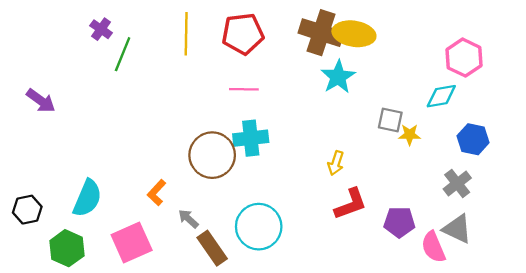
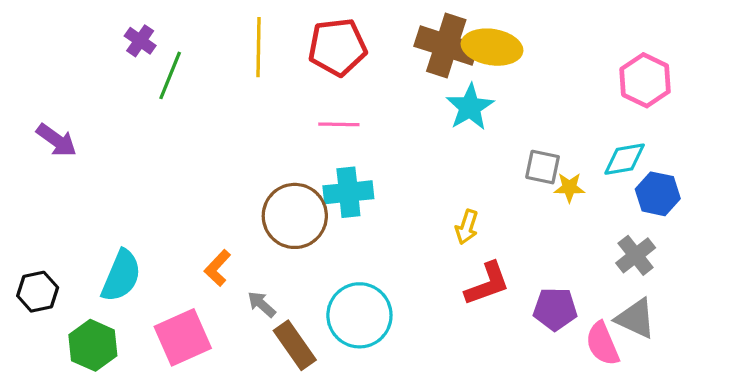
cyan diamond: (441, 96) -> (625, 159), moved

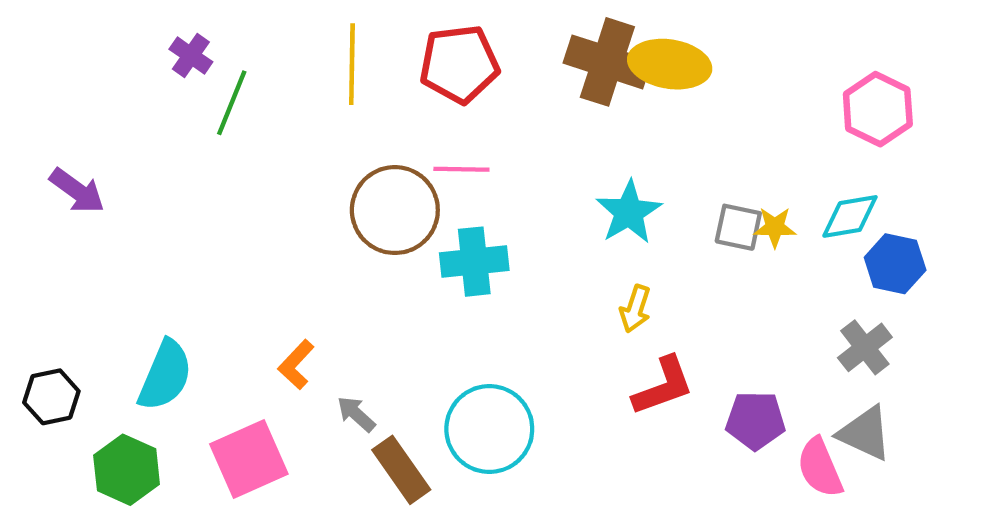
cyan star: (470, 107) -> (629, 212), moved
yellow star: (569, 188) -> (775, 227), moved
brown circle: (295, 216) -> (395, 210), moved

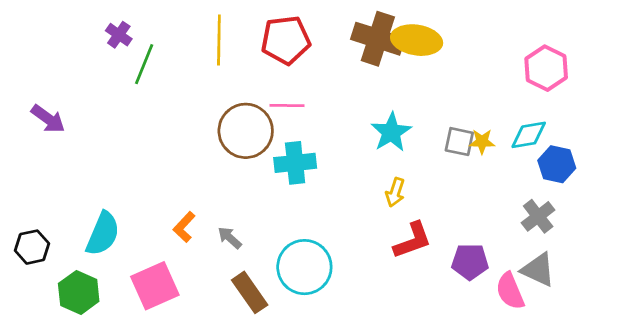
gray arrow: (356, 414) -> (230, 238), moved

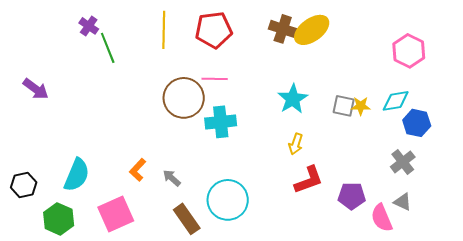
brown cross: (378, 39) -> (283, 29), size x0.7
yellow ellipse: (417, 40) -> (312, 30), turned -45
green line: (144, 64) -> (108, 48), turned -44
gray triangle: (538, 270) -> (403, 202), size x0.7

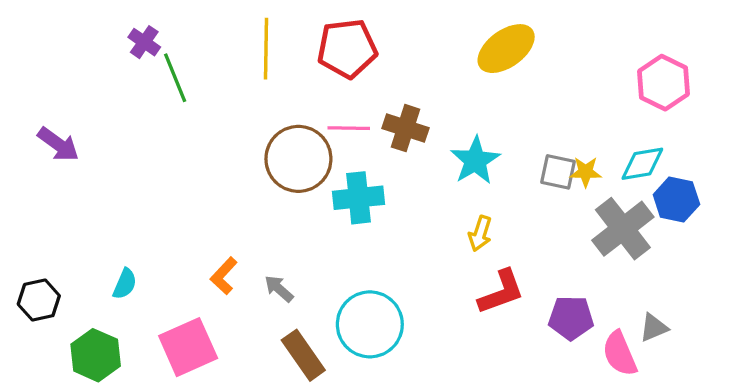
brown cross: (283, 29) -> (405, 128), moved
gray cross: (403, 162) -> (623, 229), moved, size x1.5
cyan semicircle: (77, 175) -> (125, 284), size x0.6
gray triangle: (403, 202) -> (654, 328), turned -48

